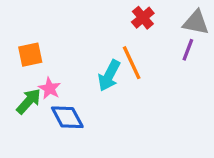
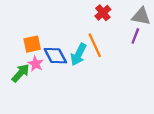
orange square: (30, 55) -> (32, 44), moved
blue diamond: (67, 117) -> (55, 56), moved

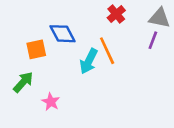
blue diamond: (55, 56) -> (63, 34), moved
pink star: (36, 64) -> (51, 102), moved

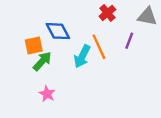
purple line: (153, 40) -> (129, 41), moved
green arrow: (23, 82) -> (42, 61), moved

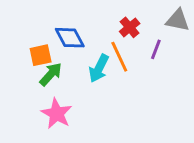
red cross: (107, 13) -> (130, 27), moved
pink star: (47, 94) -> (57, 114), size x1.5

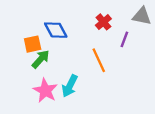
orange line: (119, 57) -> (99, 60), moved
cyan arrow: (99, 68) -> (70, 86), moved

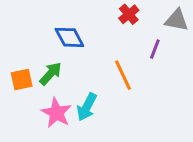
red cross: (103, 22) -> (129, 14), moved
orange square: (33, 44) -> (22, 79), moved

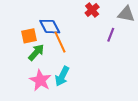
orange line: (123, 75) -> (60, 42), moved
orange square: (22, 79) -> (29, 36), moved

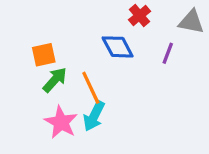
blue diamond: (50, 27) -> (118, 47), moved
orange line: (60, 42) -> (91, 88), moved

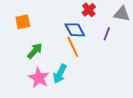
orange square: (44, 55) -> (23, 22), moved
orange line: (91, 88) -> (73, 47), moved

